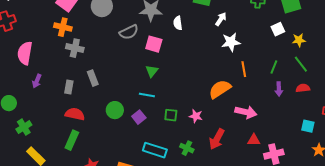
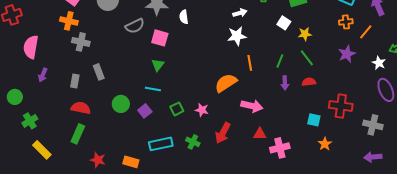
white arrow: (221, 19) -> (240, 13), moved, turned 40
white square: (278, 29) -> (284, 23), turned -32
green square: (171, 115) -> (177, 109), turned -32
cyan rectangle: (155, 150) -> (161, 144), turned -30

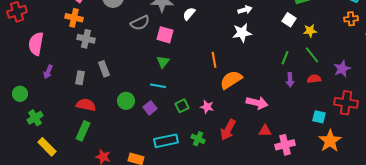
white semicircle: (184, 17) -> (189, 14), turned 48
purple star: (347, 54) -> (342, 69), moved
orange line: (250, 63) -> (214, 60), moved
orange star: (325, 144) -> (330, 141), size x1.6

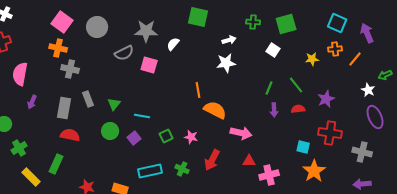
yellow star: (310, 31) -> (312, 59), moved
green triangle: (163, 62) -> (114, 104), moved
gray rectangle: (80, 78) -> (64, 108), size x1.5
orange semicircle: (231, 80) -> (215, 110), turned 60
green rectangle: (83, 131) -> (56, 164), moved

